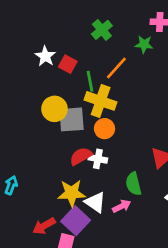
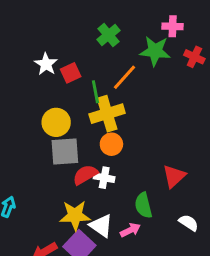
green star: (144, 44) -> (155, 51), size x1.5
red square: (68, 64) -> (71, 73), turned 36
yellow cross: (101, 101) -> (107, 114), turned -36
gray square: (72, 119) -> (65, 151), moved

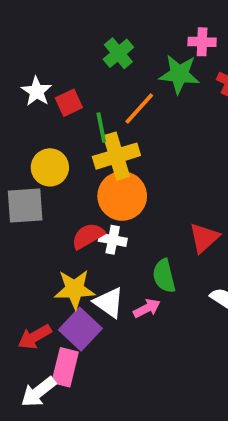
orange circle: (111, 144) -> (122, 196), size x1.6
gray square: (65, 151) -> (25, 205), moved

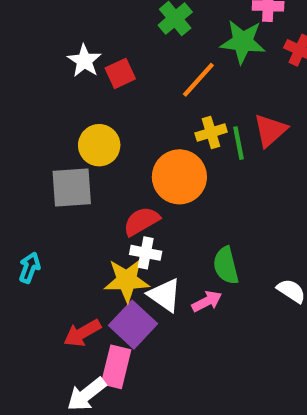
green line: (101, 127) -> (238, 143), moved
yellow cross: (116, 156) -> (211, 133), moved, size x0.6
red triangle: (204, 238) -> (270, 130), moved
white cross: (113, 240) -> (146, 253), moved

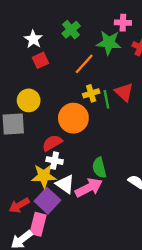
white star: (84, 61) -> (33, 39), moved
red triangle: (270, 130) -> (124, 92), turned -36
pink arrow: (207, 301) -> (89, 188), size x1.6

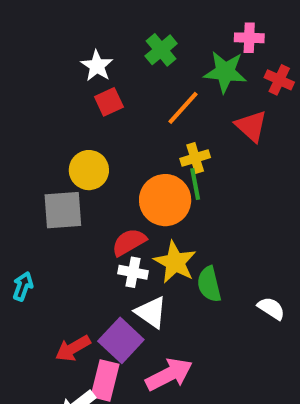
red triangle: (124, 92) -> (251, 126), moved
green line: (106, 99) -> (195, 184), moved
yellow star: (44, 176) -> (175, 262), moved, turned 30
pink arrow: (89, 188) -> (169, 374), moved

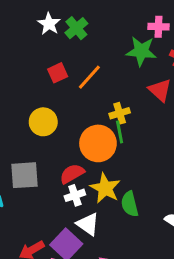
green cross: (161, 50) -> (76, 28), moved
white star: (97, 66) -> (49, 24), moved
orange line: (183, 108) -> (89, 77), moved
gray square: (63, 210) -> (24, 175), moved
white cross: (133, 272) -> (75, 195), turned -30

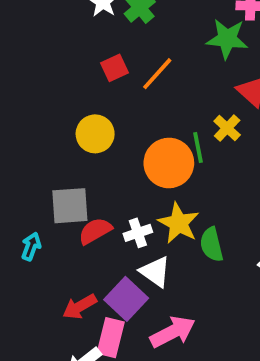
yellow cross: (120, 113) -> (227, 128), moved, turned -30
red semicircle: (72, 174) -> (95, 231), moved

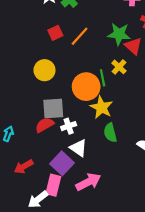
green star: (227, 39) -> (119, 34), moved
gray square: (70, 206) -> (53, 109), moved
yellow star: (179, 223) -> (101, 107), moved
red arrow: (80, 307) -> (24, 167), moved

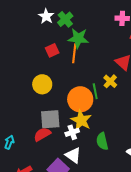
green star: (119, 34) -> (78, 38), moved
orange line: (80, 36) -> (74, 53), turned -36
yellow star: (101, 107) -> (81, 120), moved
white cross: (69, 126) -> (72, 132), moved

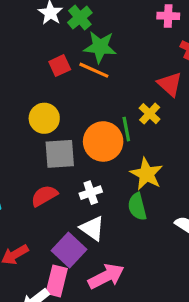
orange line: (74, 53) -> (94, 70), turned -72
gray square: (50, 119) -> (60, 154), moved
yellow star: (81, 120) -> (147, 174), moved

